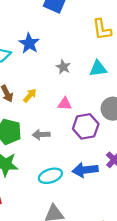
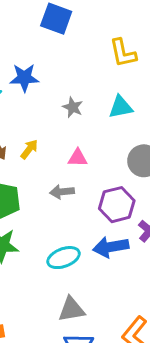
blue star: (29, 43) -> (24, 78), turned -30
purple hexagon: (86, 126) -> (117, 205), moved
gray arrow: (41, 135) -> (62, 192), moved

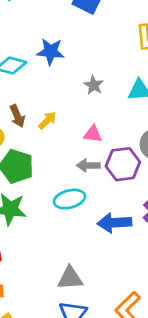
gray arrow: (62, 192) -> (88, 165), moved
purple hexagon: (117, 205) -> (123, 164), moved
cyan ellipse: (64, 258) -> (70, 199), moved

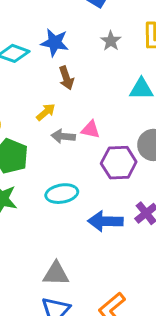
gray star: (94, 85) -> (111, 41), moved
brown arrow: (17, 116) -> (66, 78), moved
gray arrow: (88, 165) -> (63, 136), moved

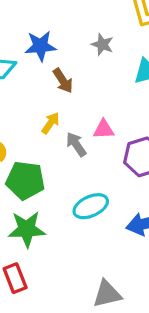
gray star: (111, 41) -> (102, 44), moved
gray arrow: (63, 136) -> (76, 144), turned 65

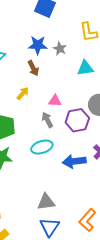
blue star: (41, 46) -> (38, 45), moved
gray arrow: (76, 144) -> (47, 120), moved

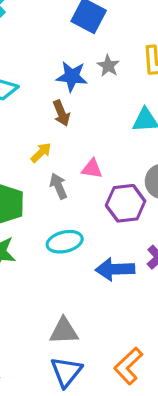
gray star: (60, 49) -> (108, 66), moved
gray arrow: (47, 120) -> (58, 186), moved

